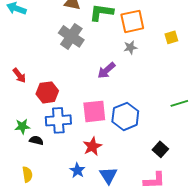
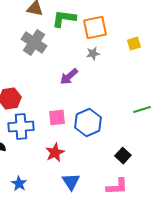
pink square: (94, 111) -> (57, 118), size x0.7
blue star: (77, 170) -> (19, 184), moved

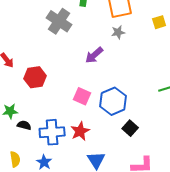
pink square: (57, 118) -> (82, 96), turned 30
blue cross: (21, 127) -> (52, 132), moved
black square: (123, 156) -> (130, 128), moved

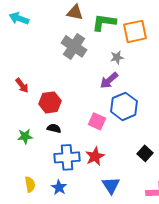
gray star: (118, 32) -> (117, 57), moved
blue hexagon: (113, 101) -> (124, 106), moved
black semicircle: (24, 125) -> (54, 128), moved

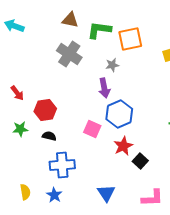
purple arrow: (109, 80) -> (104, 88), turned -60
green star: (25, 136) -> (20, 129), moved
red star: (95, 156) -> (123, 146), moved

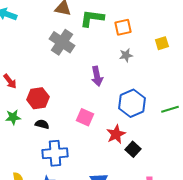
orange square: (130, 39) -> (123, 27), size x0.7
gray star: (112, 65) -> (126, 55), moved
blue hexagon: (119, 114) -> (132, 103), moved

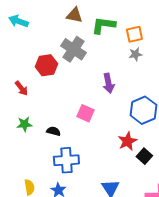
gray star: (126, 55) -> (135, 54), moved
red hexagon: (38, 98) -> (46, 65), moved
pink square: (85, 117) -> (85, 113), moved

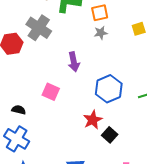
blue cross: (66, 160) -> (17, 139), moved, turned 35

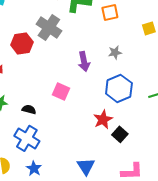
gray star: (101, 33) -> (115, 52), moved

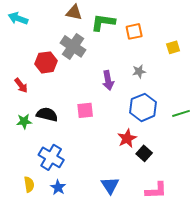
pink square: (61, 91) -> (85, 110), turned -30
black semicircle: (29, 109) -> (47, 114), moved, size x1.5

